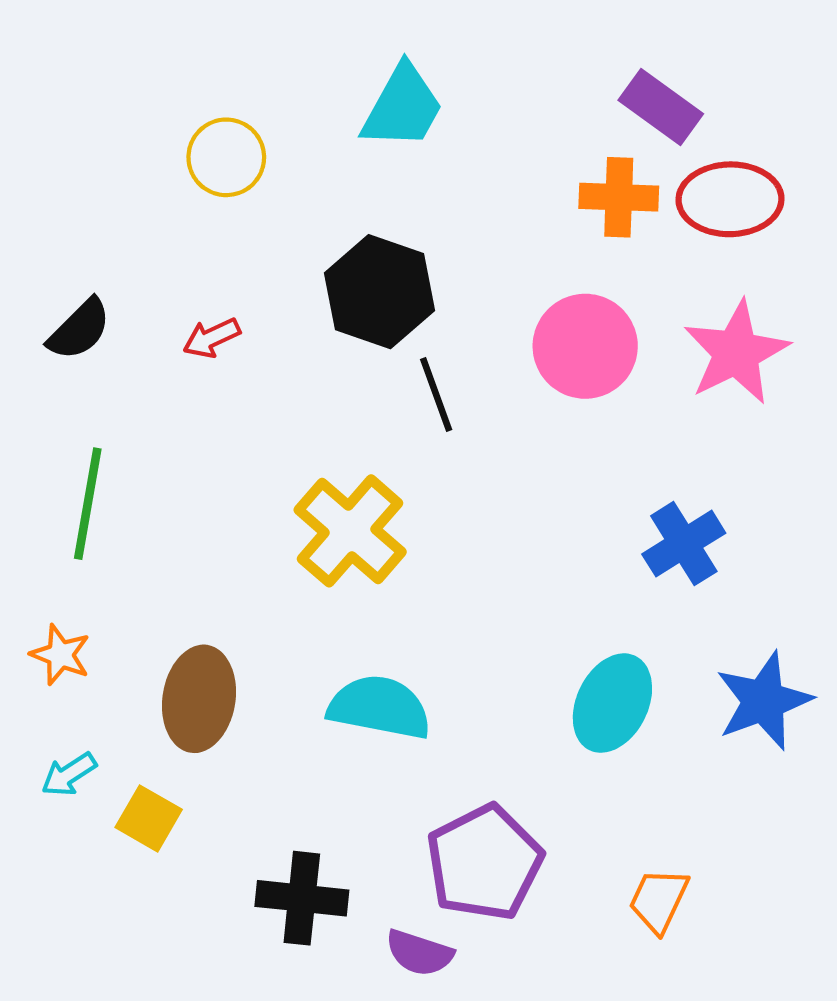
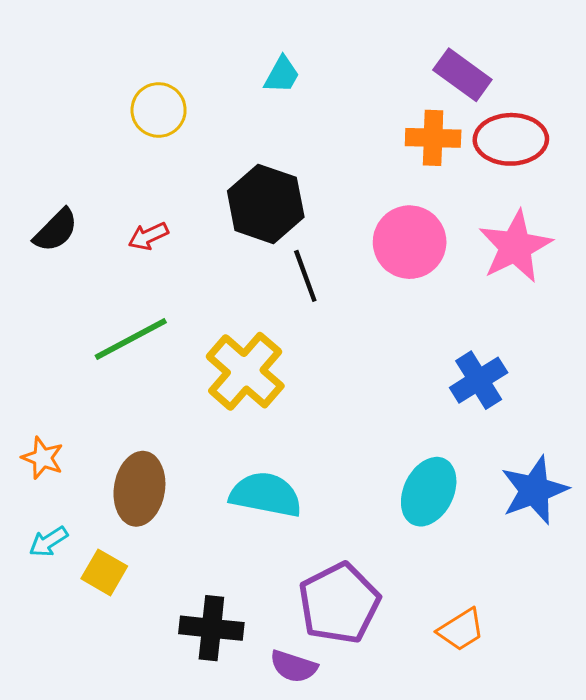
cyan trapezoid: (403, 107) -> (282, 75), size x0.6
green line: (88, 504) -> (131, 339), moved, turned 52
orange trapezoid: (659, 900) -> (461, 630), turned -147

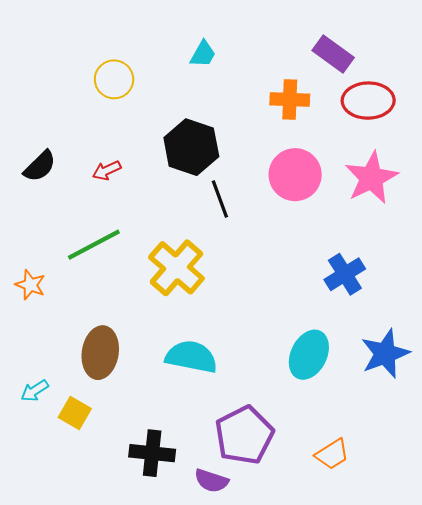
orange cross: (433, 138) -> (290, 99), moved
orange star: (43, 458) -> (30, 285), moved

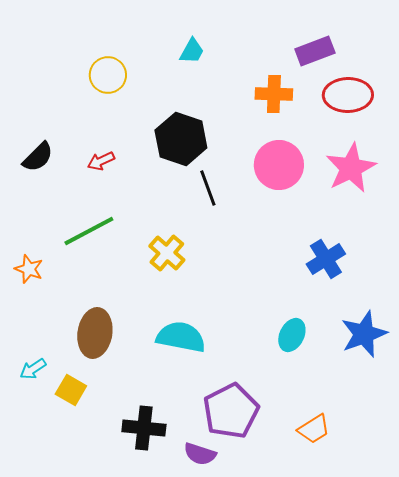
purple rectangle: (333, 54) -> (315, 51), turned -57
yellow cross: (176, 268) -> (167, 253), size x0.7
cyan ellipse: (309, 355) -> (292, 335), size x0.7

